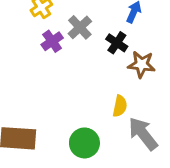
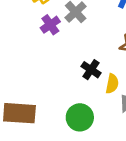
black cross: (117, 43) -> (91, 70), moved

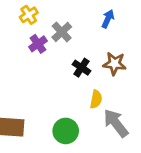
black cross: (91, 70) -> (82, 68), moved

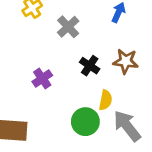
purple cross: (38, 44) -> (42, 79), moved
green circle: (66, 131) -> (85, 122), moved

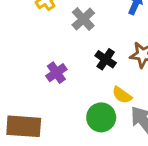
yellow semicircle: (105, 100) -> (122, 95), turned 114

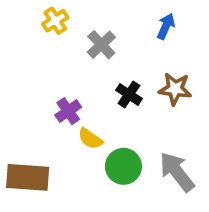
yellow semicircle: (122, 95) -> (90, 139), moved

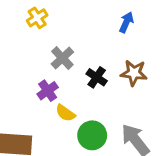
gray cross: (101, 45) -> (62, 58), moved

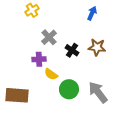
purple cross: (48, 91) -> (39, 59), turned 32

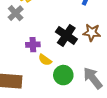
gray cross: (49, 37) -> (16, 13), moved
black cross: (72, 50) -> (66, 35), size x1.5

